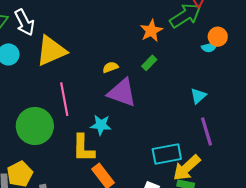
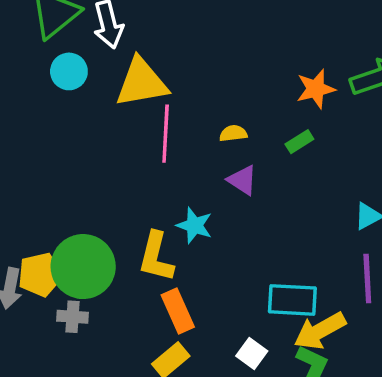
purple triangle: (122, 93) -> (242, 180), size x0.6
pink line: (64, 99) -> (166, 134), moved
green circle: (35, 126) -> (83, 267), moved

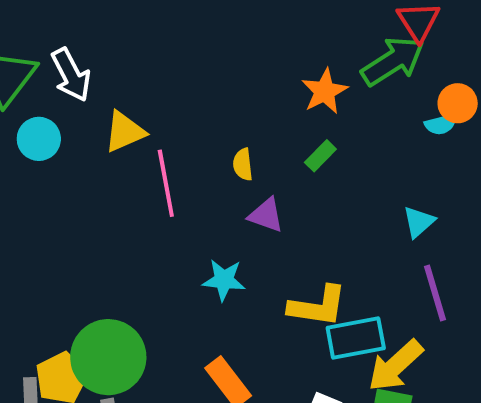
yellow triangle: (142, 83) -> (125, 132), size x0.7
yellow semicircle: (233, 133) -> (243, 164), turned -76
yellow L-shape: (156, 257) -> (318, 306), moved, turned -82

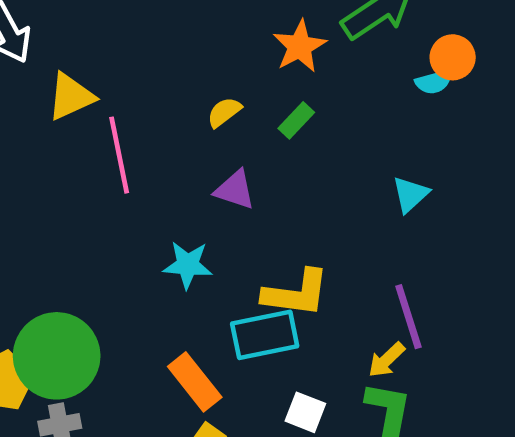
yellow semicircle: (243, 164) -> (224, 112), moved, turned 60
purple line: (435, 293) -> (408, 317), moved
cyan rectangle: (356, 338) -> (265, 335), moved
yellow arrow: (395, 366) -> (387, 360), size x0.6

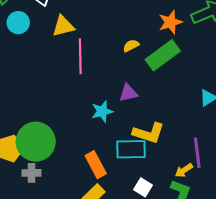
green rectangle: (296, 120) -> (163, 55), size x2.0
purple triangle: (235, 190) -> (128, 93), moved, turned -42
cyan star: (188, 265) -> (102, 111), turned -30

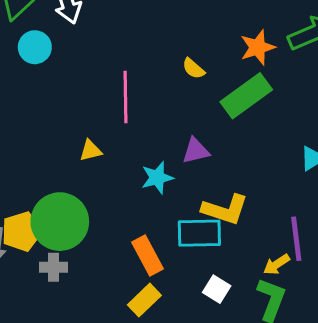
yellow triangle: (63, 26) -> (90, 151), moved, size x0.7
yellow semicircle: (131, 46) -> (193, 69), moved, turned -112

